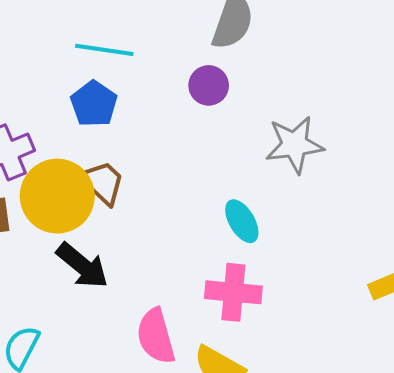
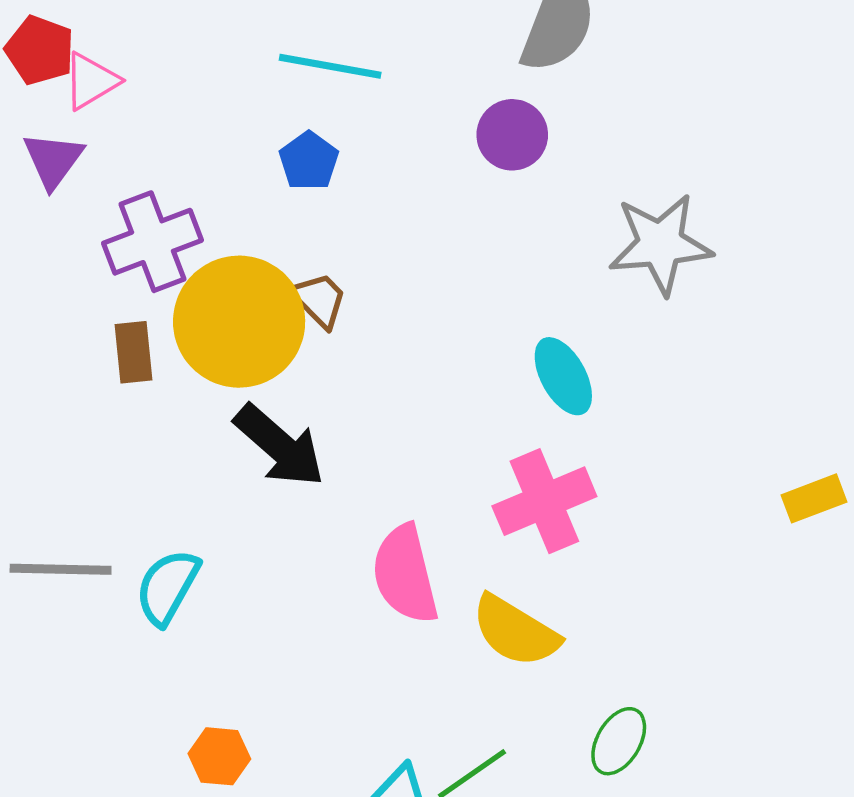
blue pentagon: (94, 104) -> (309, 161), size x0.7
brown trapezoid: (102, 182) -> (319, 300), size x0.7
pink cross: (233, 292) -> (544, 501), turned -30

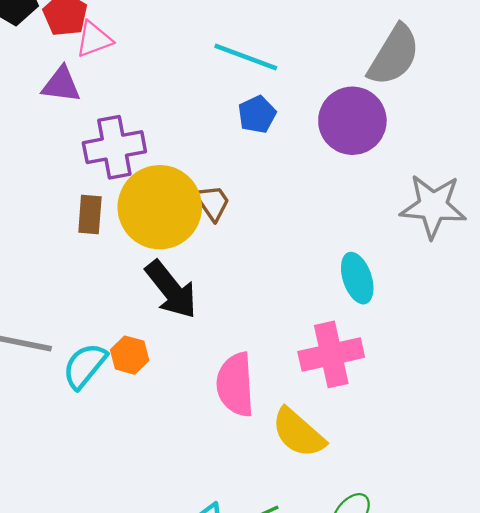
purple circle: (512, 135) -> (352, 121), size x1.5
purple triangle: (53, 160) -> (61, 85), turned 51
blue pentagon: (309, 161) -> (257, 114), moved
orange hexagon: (219, 756) -> (130, 355), moved

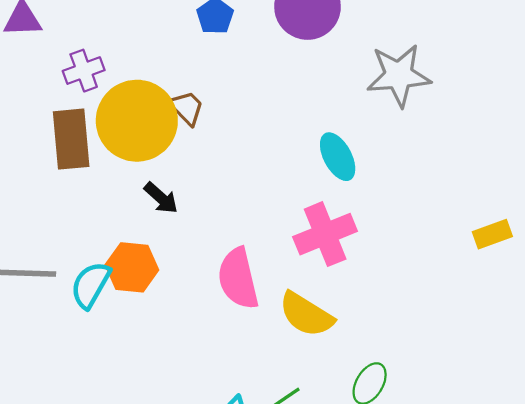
purple cross: (114, 147) -> (84, 71), size x0.7
brown rectangle: (90, 215) -> (71, 139), size x1.6
black arrow: (171, 290) -> (161, 198), size x0.6
orange hexagon: (130, 355) -> (132, 267), size x1.4

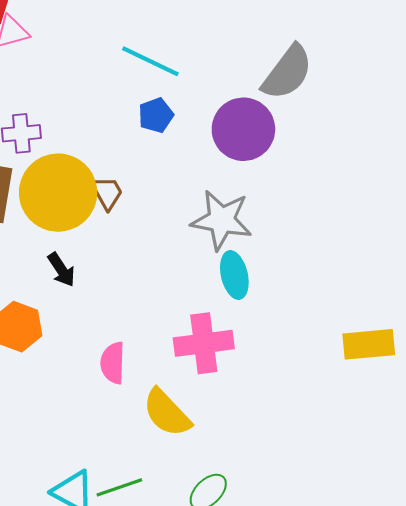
gray star: (399, 75) -> (222, 220), moved
yellow rectangle: (492, 234) -> (369, 344), moved, size x1.4
pink semicircle: (238, 279) -> (113, 363), size x0.7

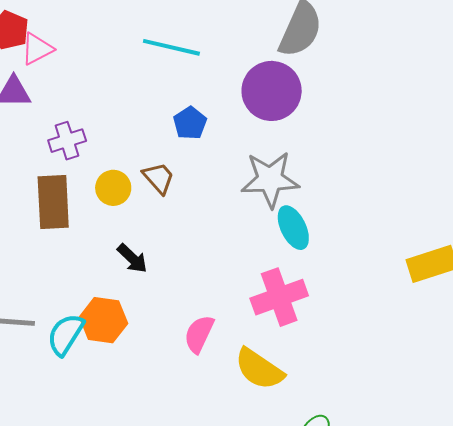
blue pentagon: (156, 115) -> (190, 123), moved
yellow circle: (58, 193) -> (113, 188), size x0.5
pink semicircle: (113, 363) -> (199, 334), turned 36

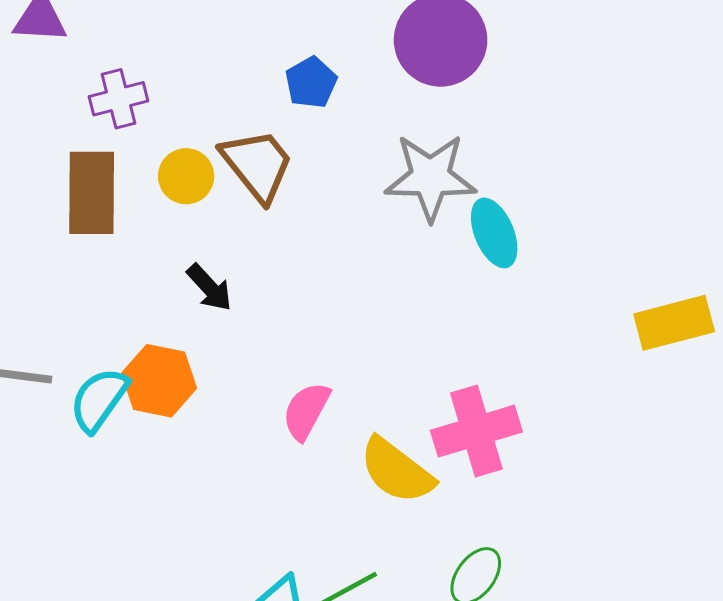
brown trapezoid: (159, 178) -> (257, 165), size x1.5
cyan ellipse: (293, 228) -> (494, 233), moved
pink cross: (279, 297) -> (476, 431), moved

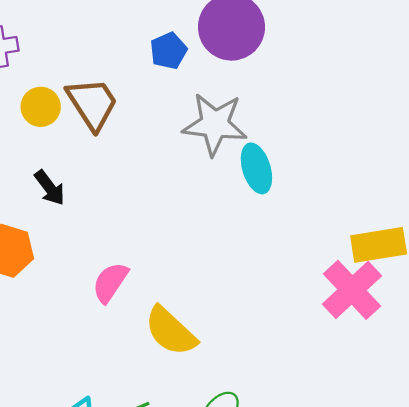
blue pentagon: (311, 82) -> (168, 51), moved
pink cross: (476, 431) -> (352, 290), moved, turned -32

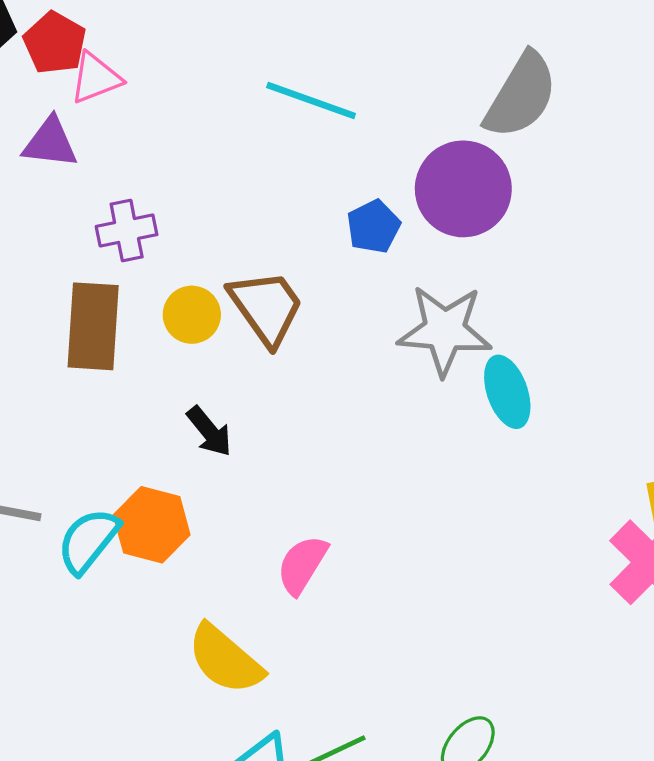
yellow semicircle: (171, 331) -> (225, 659), moved

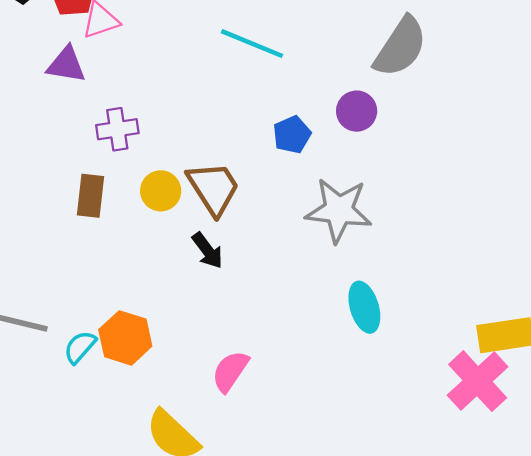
purple circle: (463, 189) -> (357, 111), size x0.6
brown rectangle: (93, 326) -> (91, 196), size x0.7
cyan ellipse: (507, 392) -> (364, 307), moved
black arrow: (209, 431) -> (207, 251), moved
cyan semicircle: (88, 541) -> (80, 347), size x0.7

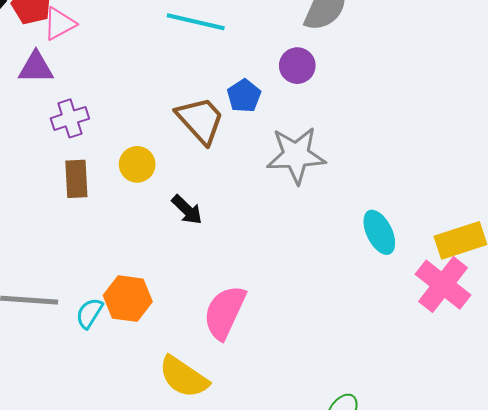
purple cross: (117, 129) -> (70, 118), moved
brown trapezoid: (213, 188) -> (200, 120), moved
cyan ellipse: (364, 307) -> (379, 232), moved
pink semicircle: (230, 371) -> (225, 312), size x1.4

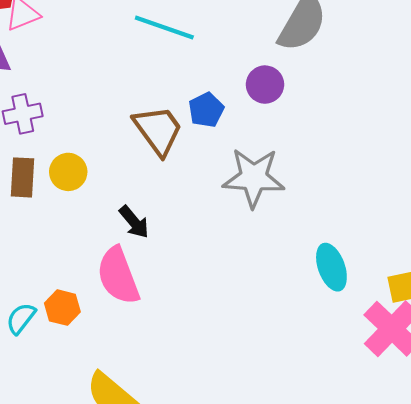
yellow circle: (137, 164) -> (68, 172), moved
orange hexagon: (128, 299) -> (62, 308), size x0.7
pink semicircle: (225, 312) -> (118, 276), moved, turned -52

